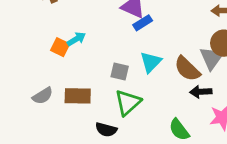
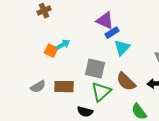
cyan triangle: (151, 62) -> (122, 48), moved
brown semicircle: (187, 69) -> (126, 82), moved
gray square: (120, 71) -> (95, 69), size x1.5

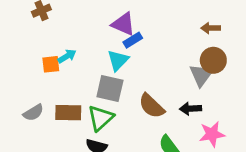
cyan triangle: (122, 48) -> (118, 60), moved
orange square: (51, 51) -> (51, 64), turned -32
green triangle: (101, 92) -> (101, 118), moved

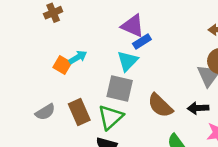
orange square: (51, 64) -> (62, 65), turned 36
brown rectangle: (68, 113) -> (79, 112), turned 65

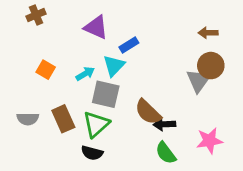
purple triangle: (133, 26) -> (96, 27), moved
cyan arrow: (78, 57) -> (85, 74), moved
black arrow: (198, 108) -> (164, 124), moved
gray semicircle: (45, 112) -> (28, 119), turned 30

